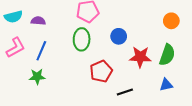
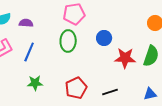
red pentagon: (101, 71) -> (76, 88), moved
green star: (37, 77) -> (35, 83), moved
blue triangle: (166, 85) -> (150, 94), moved

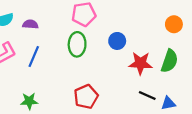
green star: (35, 83) -> (29, 101), moved
black line: (110, 92) -> (147, 95), moved, turned 42

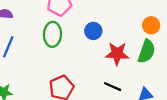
orange circle: (174, 24) -> (151, 25), moved
black line: (147, 95) -> (113, 87), moved

